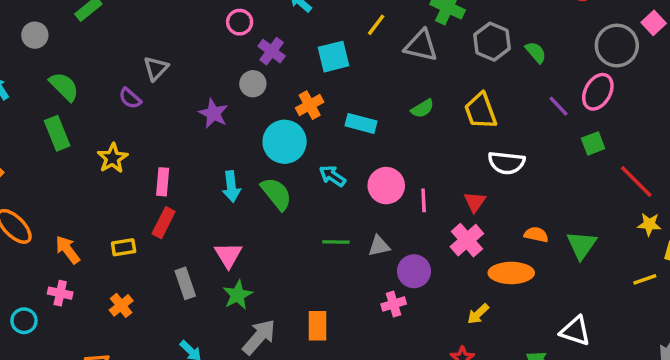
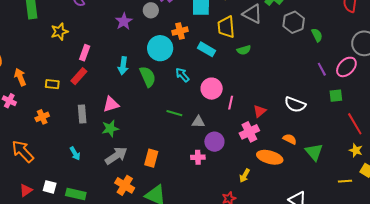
yellow trapezoid: (481, 111) -> (226, 27), moved
white semicircle: (506, 163) -> (295, 105), moved
green triangle: (582, 245) -> (314, 152), turned -30
pink triangle: (228, 255) -> (111, 104), turned 30
yellow arrow: (478, 314) -> (245, 176), turned -32

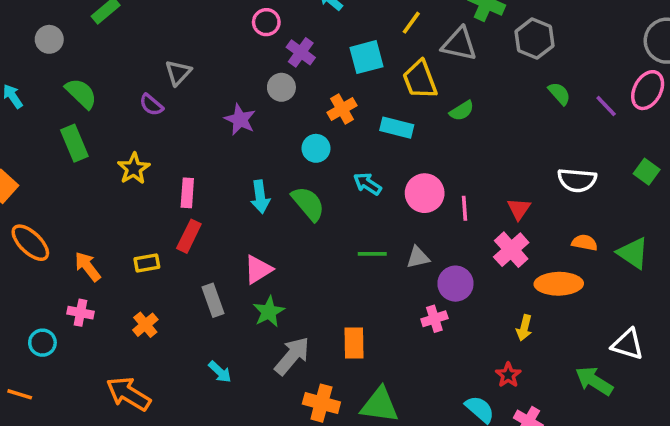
green semicircle: (317, 35) -> (559, 94), moved
cyan circle: (160, 48) -> (316, 148), size x0.6
green square: (336, 96) -> (647, 172), moved, turned -32

